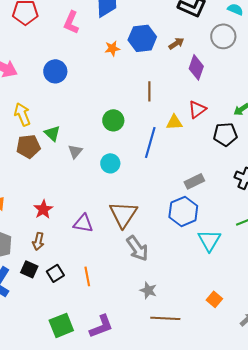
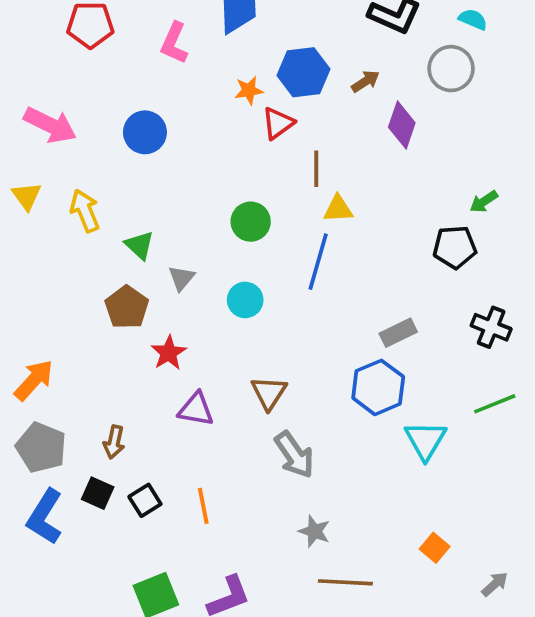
red triangle: (197, 109) -> (278, 123), moved
yellow triangle: (174, 122) -> (338, 209), moved
brown pentagon: (28, 146) -> (127, 307), moved, turned -30
red star: (43, 209) -> (169, 353), moved
brown triangle: (123, 214) -> (269, 393), size x0.7

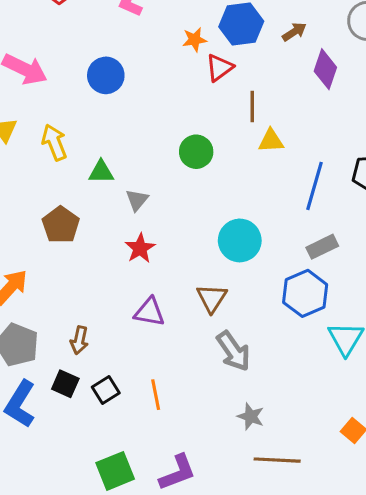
green triangle: (139, 245) -> (101, 172), turned -44
blue line: (318, 262) -> (314, 186), moved
cyan circle: (245, 300) -> (240, 240), moved, size x1.4
brown pentagon: (127, 307) -> (61, 225), moved
red star: (169, 353) -> (140, 248), moved

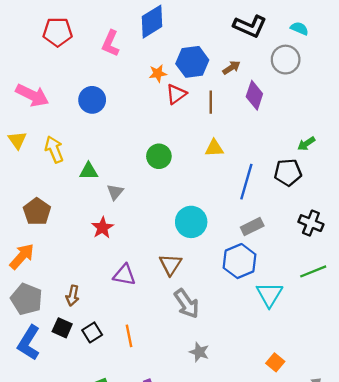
brown line: (252, 107) -> (211, 102), moved
brown pentagon: (61, 225) -> (37, 212), moved
red star: (140, 248) -> (102, 228), moved

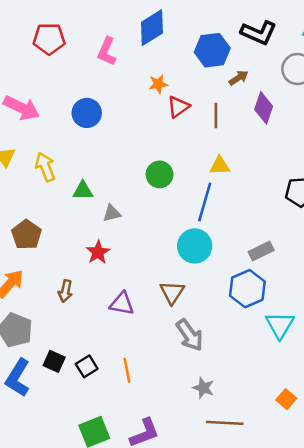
blue hexagon: (192, 62) -> (212, 50), moved
blue line: (246, 182) -> (205, 202), moved
gray triangle: (115, 192) -> (112, 213), turned 36
brown arrow: (73, 296) -> (65, 291), moved

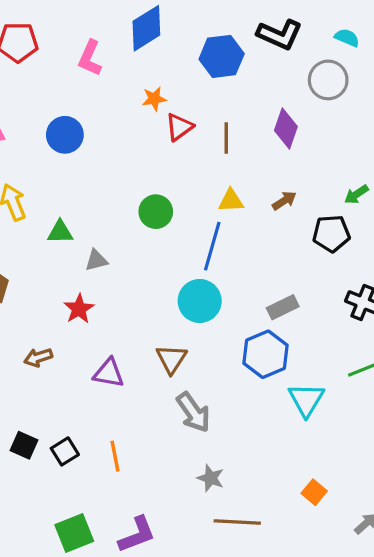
brown arrow: (239, 78) -> (284, 201), moved
brown arrow: (65, 291) -> (38, 357), turned 60

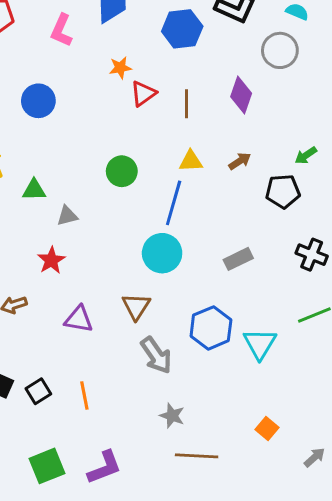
blue hexagon: (265, 354) -> (211, 328), moved

